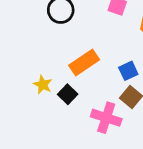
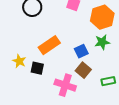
black square: (68, 94) -> (37, 68), turned -32

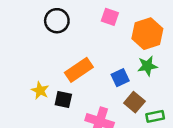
brown square: (83, 70) -> (134, 102), moved

